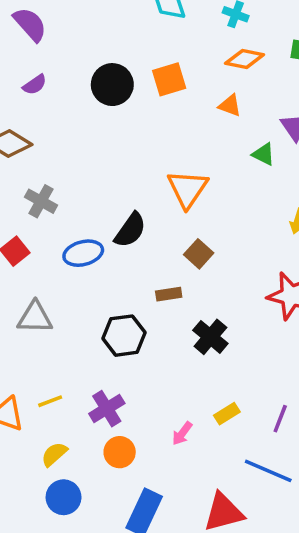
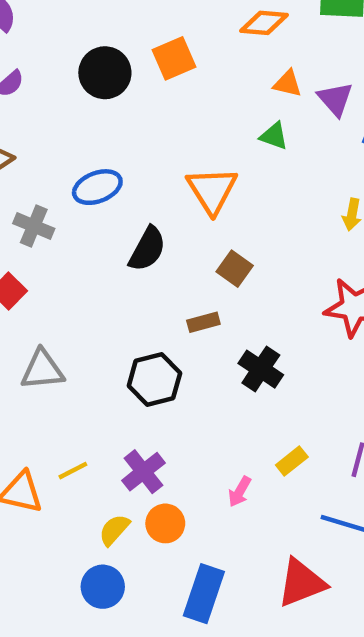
orange triangle: (230, 105) -> (288, 84), moved
green triangle: (263, 154) -> (274, 136), moved
blue ellipse: (83, 253) -> (97, 187), moved
yellow semicircle: (54, 454) -> (114, 530), moved

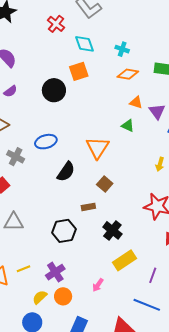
orange square: (174, 58) -> (79, 71), moved
yellow rectangle: (292, 461) -> (125, 260), moved, size x1.6

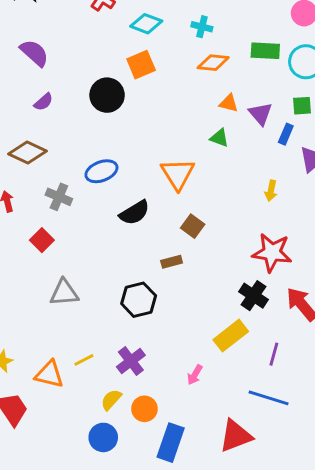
cyan diamond: (85, 44) -> (146, 24), turned -45
black semicircle: (66, 172) -> (134, 213), turned 30
black cross: (112, 230) -> (254, 296), moved
orange circle: (63, 296) -> (144, 409), moved

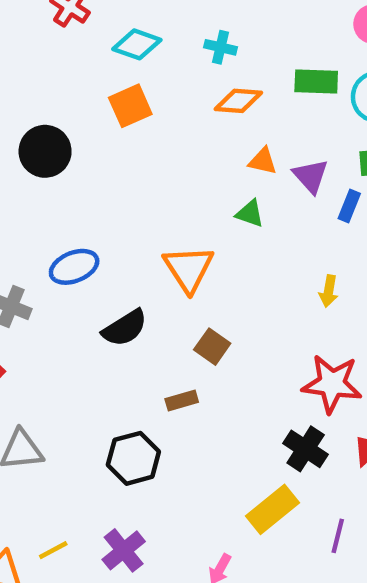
black circle: (107, 95) -> (45, 151), moved

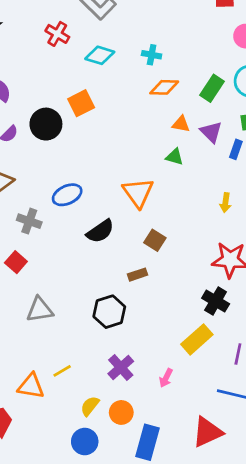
green rectangle: (316, 81) -> (212, 88), moved, turned -56
orange square: (130, 106) -> (81, 103), moved
purple cross: (124, 550) -> (121, 367), moved

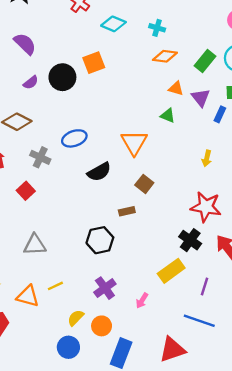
gray triangle: (40, 310) -> (35, 245), moved

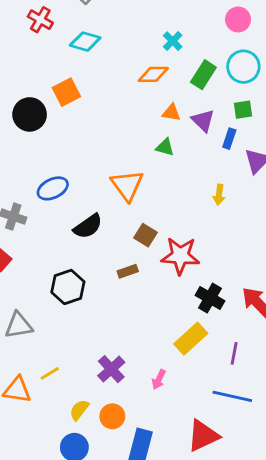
cyan cross: (157, 28) -> (173, 41), moved, turned 35
red star: (206, 207) -> (180, 256), moved
black hexagon: (100, 240) -> (68, 287), moved

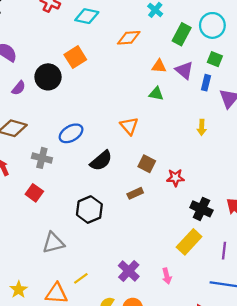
orange diamond: (153, 74) -> (129, 38), moved
green square: (243, 110) -> (215, 59), turned 35
orange triangle: (127, 185) -> (129, 126), size x0.7
red star: (180, 256) -> (175, 178), size x0.6
pink arrow: (159, 379) -> (167, 276), turned -35

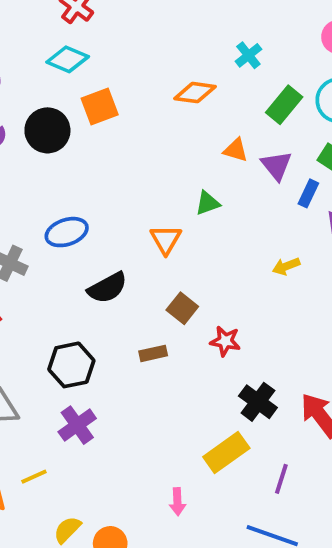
cyan diamond: (87, 16) -> (68, 59), moved
green triangle: (156, 94) -> (208, 203), moved, turned -42
yellow arrow: (202, 127) -> (286, 266), turned 56
purple cross: (129, 271) -> (77, 425), moved

